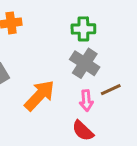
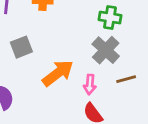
pink arrow: (86, 101) -> (90, 85), moved

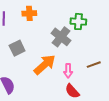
gray cross: (106, 50) -> (61, 37), moved

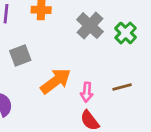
green cross: (78, 22) -> (126, 33), moved, turned 35
gray cross: (61, 37) -> (90, 26), moved

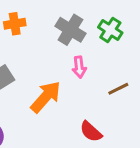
pink arrow: (87, 92) -> (79, 67), moved

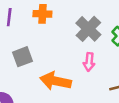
orange arrow: (46, 97) -> (56, 81), turned -132

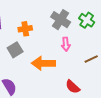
orange cross: (42, 14) -> (25, 29), moved

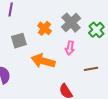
orange cross: (25, 29) -> (44, 28), moved, turned 32

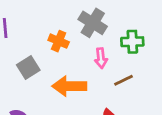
green cross: (96, 30) -> (132, 42), moved, turned -35
brown line: (91, 69) -> (124, 80), moved

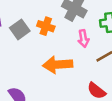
gray square: (28, 67) -> (20, 29), moved

